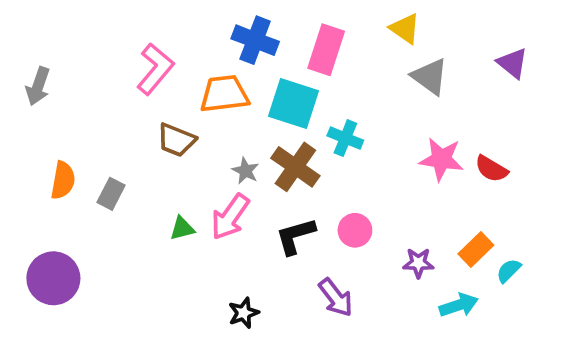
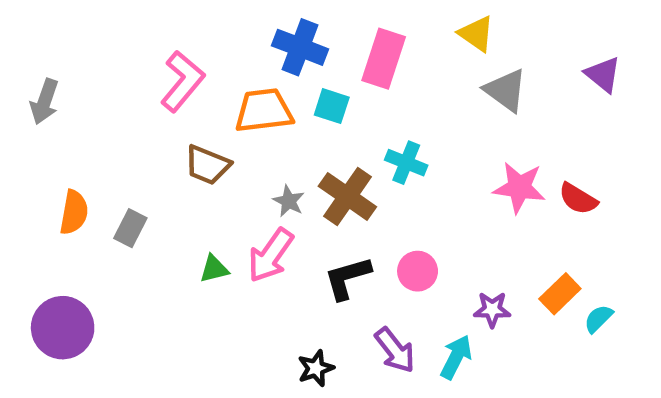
cyan square: (293, 104) -> (332, 106), moved, size x0.6
cyan arrow: (459, 305) -> (456, 357), moved, turned -45
black star: (244, 313) -> (316, 368), moved

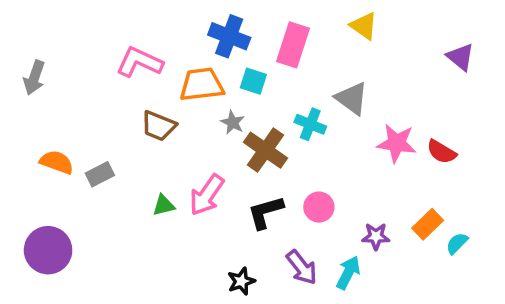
pink L-shape: (182, 81) -> (139, 62), turned -105
gray triangle: (506, 90) -> (352, 98), moved
gray star: (289, 201) -> (233, 122), moved
orange semicircle: (74, 212) -> (57, 162), turned -80
gray rectangle: (130, 228) -> (100, 174), turned 36

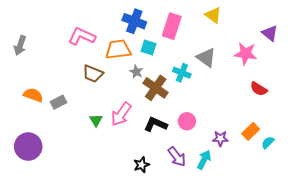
pink star: (397, 143) -> (246, 54), moved
green triangle: (164, 205) -> (96, 120), turned -48
black L-shape: (265, 212) -> (156, 124), turned 40

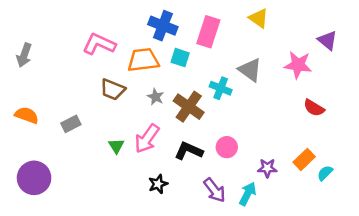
gray star: (136, 72) -> (156, 97), moved
orange semicircle: (33, 95) -> (27, 115), moved
black star: (141, 165) -> (158, 184), moved

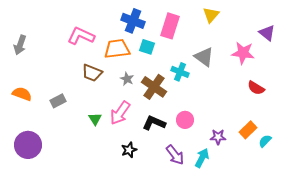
yellow triangle: (259, 18) -> (211, 15), turned 36

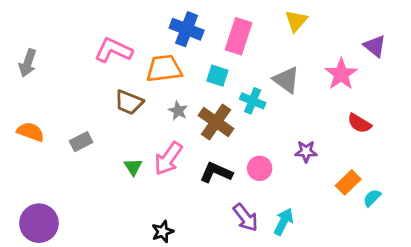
cyan square: (147, 47) -> (217, 76), moved
pink star: (243, 53) -> (341, 74), turned 30
purple star: (218, 137) -> (306, 151), moved
purple circle: (28, 145) -> (39, 223), moved
black star: (129, 150) -> (163, 232), moved

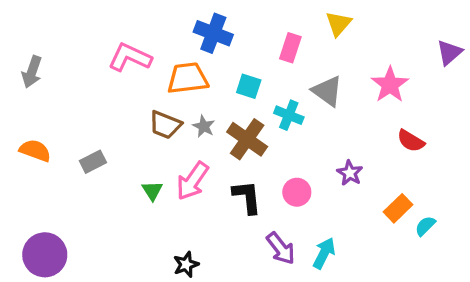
pink rectangle: (239, 36) -> (290, 48), moved, size x0.7
purple triangle: (375, 46) -> (449, 53), moved, turned 40
brown trapezoid: (129, 102) -> (165, 125), moved
purple star: (306, 151) -> (350, 173), turned 30
black L-shape: (216, 173) -> (247, 197), turned 60

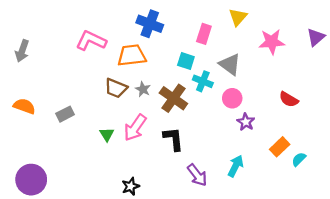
pink star: (390, 85) -> (272, 42), moved, turned 30
cyan square: (249, 86) -> (186, 61), moved
pink circle: (297, 192) -> (232, 98), moved
cyan arrow: (324, 253) -> (236, 166), moved

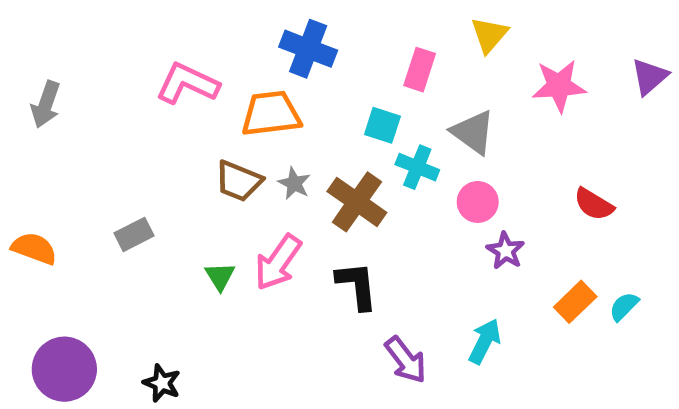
orange semicircle: (24, 106) -> (34, 248), moved
cyan semicircle: (299, 159) -> (624, 306), moved
black star: (131, 186) -> (162, 383), moved, turned -30

